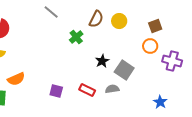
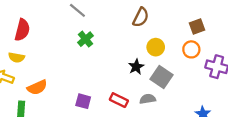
brown semicircle: (96, 19) -> (141, 17), moved
yellow circle: (119, 21) -> (156, 47), moved
green cross: (76, 37) -> (86, 39), moved

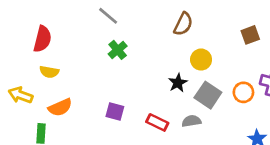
orange circle: (191, 49) -> (243, 92), moved
yellow semicircle: (16, 57) -> (49, 72), moved
purple square: (83, 101) -> (115, 112), moved

